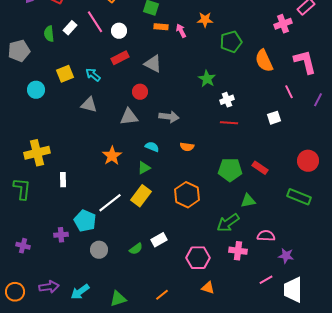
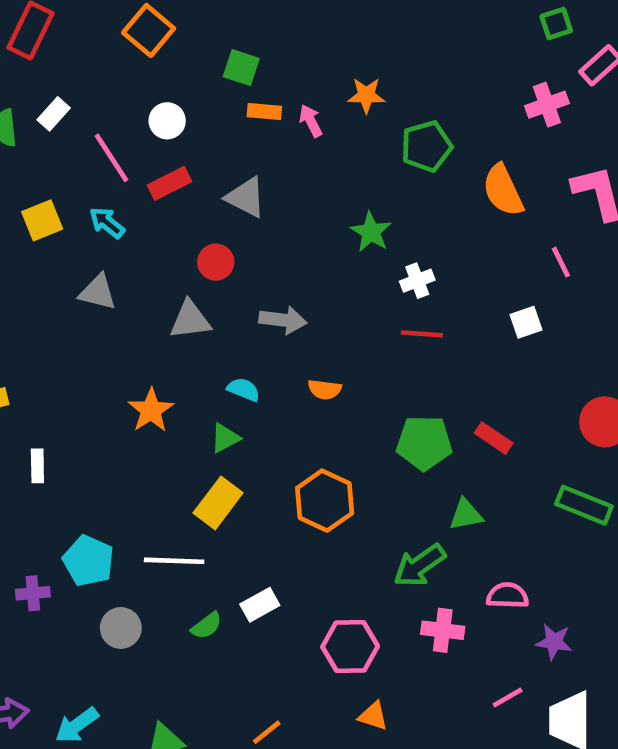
pink line: (95, 22) -> (112, 158), moved
white line: (110, 203) -> (174, 561), moved, turned 40

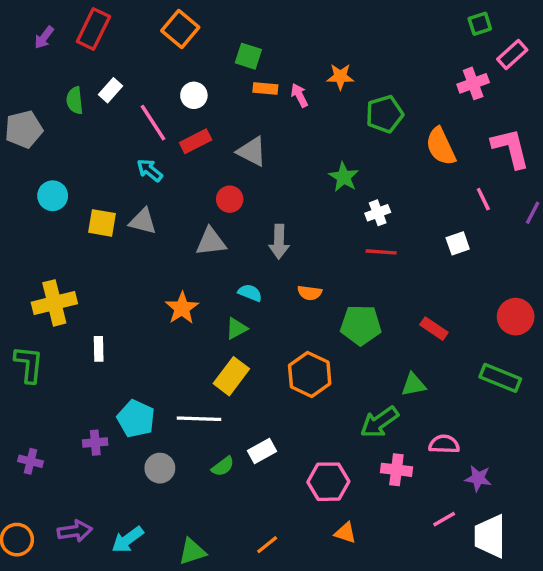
yellow square: (42, 220) -> (102, 223), moved, turned 32
gray arrow: (283, 320) -> (279, 242), turned 84
green pentagon: (424, 443) -> (361, 325), moved

